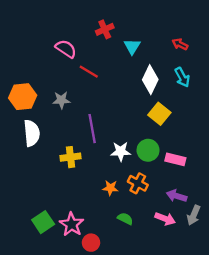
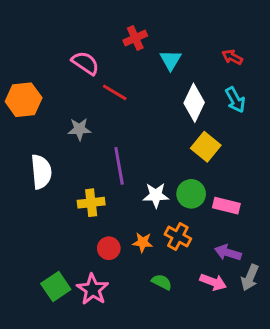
orange hexagon: (23, 97) -> (24, 100), moved
red circle: (91, 243) -> (109, 248), moved

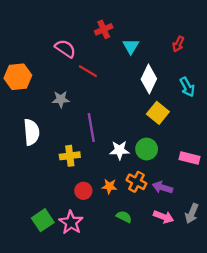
red arrow: (232, 57) -> (178, 44), turned -91
cyan arrow: (235, 100) -> (187, 87), moved
pink rectangle: (226, 206) -> (189, 158), moved
purple arrow: (228, 253) -> (162, 187), moved

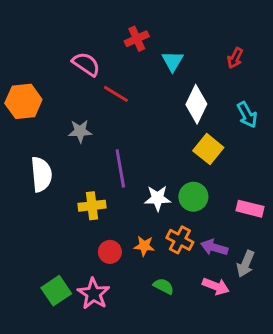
gray arrow: (192, 213) -> (246, 264), moved

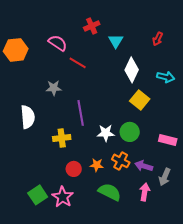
orange hexagon: (23, 101) -> (16, 50), moved
cyan arrow: (247, 115) -> (166, 77), turned -48
green semicircle: (164, 286) -> (110, 192), size x1.6
pink arrow: (216, 286) -> (145, 192), turned -102

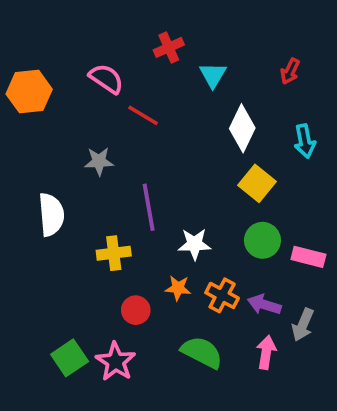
cyan arrow: (166, 77) -> (305, 141), turned 66
green circle: (130, 132) -> (262, 240), moved
orange star: (97, 165) -> (178, 288), moved

